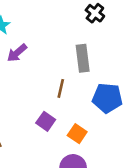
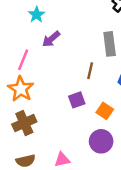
purple square: (46, 121) -> (77, 100), turned 35

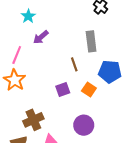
brown line: (90, 71) -> (74, 64), turned -32
orange square: (105, 111) -> (89, 90), moved
brown cross: (24, 123) -> (33, 120), moved

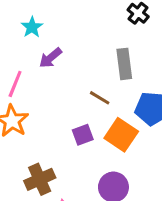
brown line: (74, 64) -> (100, 98), turned -40
orange square: (89, 90) -> (121, 135), size x1.5

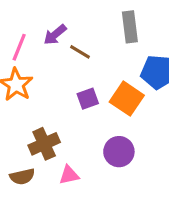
purple arrow: (50, 58) -> (55, 35), moved
brown line: (100, 98) -> (80, 52), moved

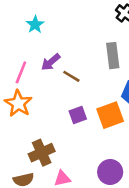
orange square: (127, 99) -> (110, 115), turned 36
purple circle: (119, 152) -> (110, 172), moved

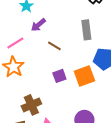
purple arrow: (51, 62) -> (38, 25), moved
pink line: (21, 72) -> (15, 43), turned 36

